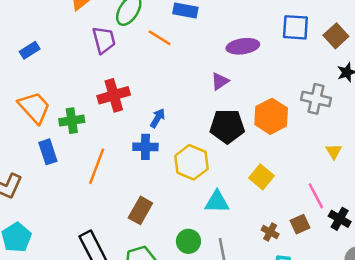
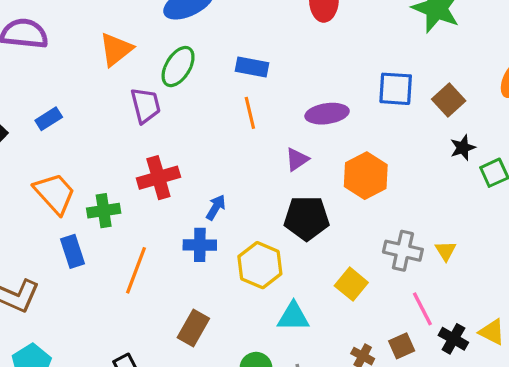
orange line: (160, 38) -> (250, 113), moved, turned 45
gray cross: (316, 99) -> (403, 251), moved
orange hexagon: (271, 116) -> (366, 176), moved

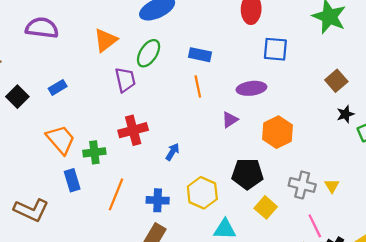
blue square: (396, 89) -> (275, 49), moved
black pentagon: (307, 218) -> (247, 174), moved
blue cross: (200, 245) -> (158, 200), moved

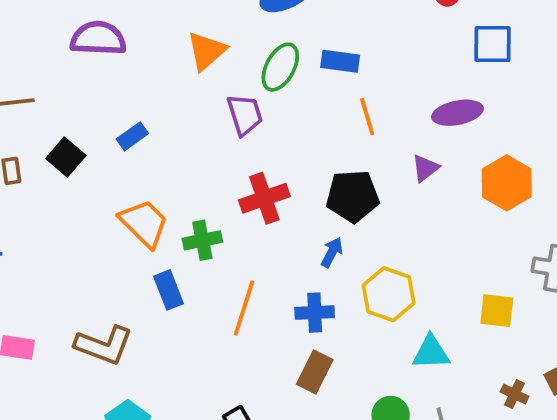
blue rectangle: (200, 55) -> (340, 61), moved
blue arrow: (173, 152) -> (332, 252), moved
black pentagon: (247, 174) -> (353, 196), moved
yellow square: (266, 207) -> (497, 311), turned -30

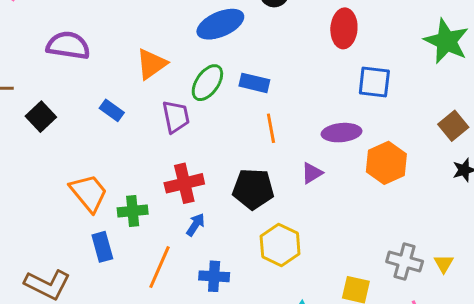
blue rectangle: (132, 136) -> (112, 110), moved, turned 65
black square: (66, 157) -> (41, 117), moved
orange hexagon: (507, 183) -> (386, 163), moved
blue arrow: (332, 252) -> (196, 225), moved
yellow hexagon: (389, 294) -> (280, 245), moved

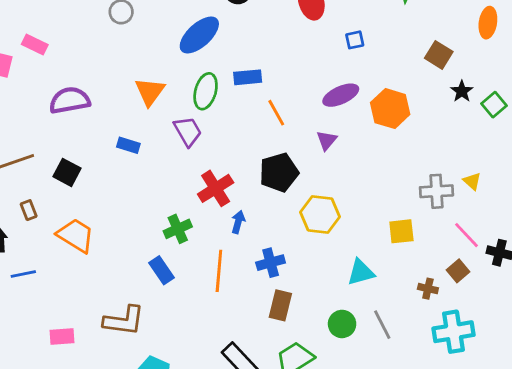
blue square: (374, 82) -> (355, 40), size x0.6
orange trapezoid: (89, 193) -> (76, 235), moved

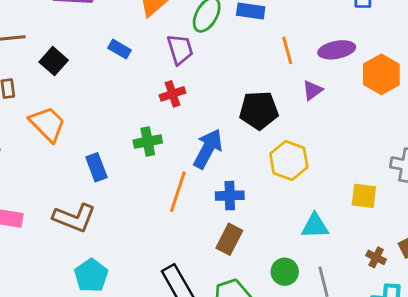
orange line: (276, 113) -> (287, 50), moved
red cross: (216, 188) -> (173, 94), moved, size x0.7
blue arrow: (238, 222) -> (208, 149), size x1.8
blue rectangle: (162, 270) -> (96, 167), moved

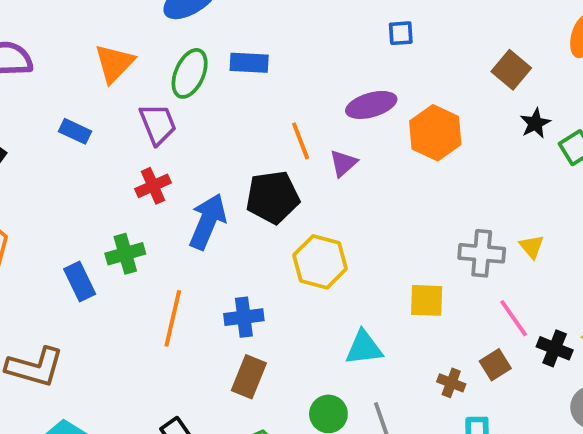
orange line: (287, 50) -> (301, 141), moved
blue arrow: (208, 149) -> (208, 221), moved
blue rectangle: (96, 167) -> (80, 281), moved

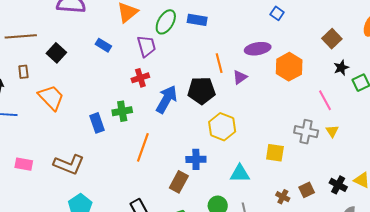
blue square: (401, 33) -> (277, 13), turned 32
blue cross: (244, 317) -> (196, 159), moved
pink line: (514, 318) -> (325, 100), moved

